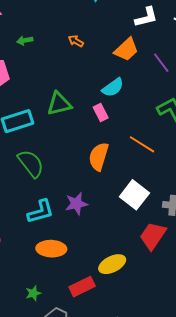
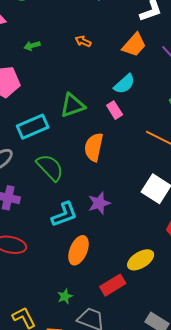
orange semicircle: (99, 157) -> (94, 147), moved
orange ellipse: (51, 249) -> (79, 250), turned -64

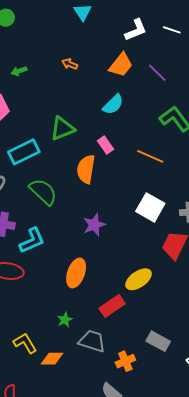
pink rectangle: (115, 110) -> (106, 145), moved
cyan L-shape: (64, 214) -> (32, 241), moved

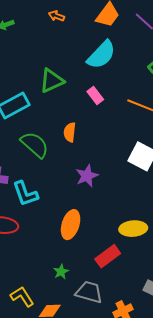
cyan semicircle: (113, 104) -> (101, 55), size x1.4
orange semicircle: (86, 169) -> (70, 132), moved, size x0.7
cyan L-shape: (32, 241) -> (25, 194), turned 96
yellow ellipse: (139, 279) -> (133, 229), turned 32

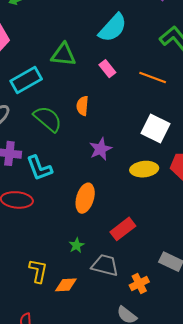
green triangle: (52, 81) -> (63, 55), turned 32
yellow ellipse: (133, 229) -> (144, 169), moved
yellow L-shape: (22, 297) -> (38, 271), turned 45

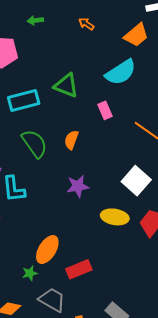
orange ellipse: (85, 198) -> (47, 250), moved

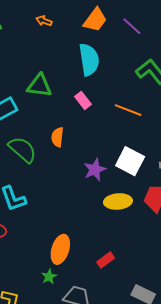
cyan semicircle: (121, 72) -> (89, 60), turned -52
purple star: (78, 186) -> (95, 170), moved
red rectangle: (79, 269) -> (106, 260), moved, size x0.7

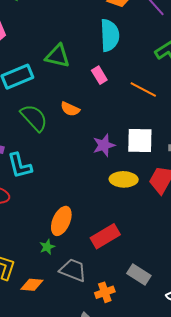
orange semicircle: (57, 137) -> (70, 109), turned -78
white square: (130, 161) -> (140, 140), turned -32
red rectangle: (106, 260) -> (105, 236), size x1.6

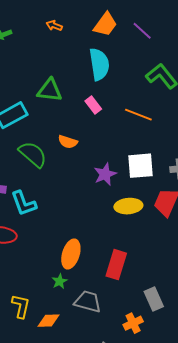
red rectangle: (105, 236) -> (116, 265), turned -36
gray rectangle: (139, 274) -> (154, 299), turned 40
orange cross: (105, 292) -> (133, 323), moved

